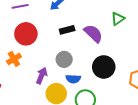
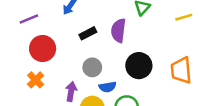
purple semicircle: (93, 33) -> (118, 31), turned -114

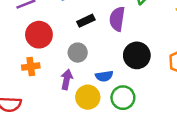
gray circle: (92, 67) -> (78, 53), moved
orange cross: (36, 80) -> (31, 67), turned 35

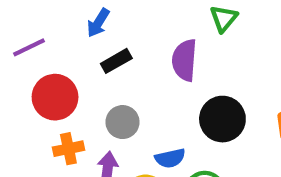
black rectangle: (86, 21) -> (116, 61), moved
orange cross: (31, 67) -> (68, 149), moved

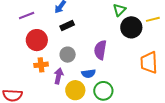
purple semicircle: (184, 60) -> (100, 50), moved
black circle: (222, 119) -> (131, 27), moved

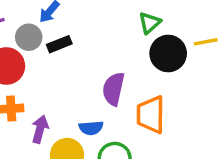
gray circle: (68, 55) -> (29, 37), moved
orange trapezoid: (149, 63) -> (151, 115), moved

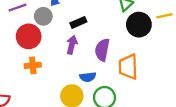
black rectangle: (59, 44) -> (78, 22), moved
purple arrow: (40, 129) -> (72, 45), moved

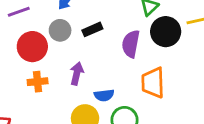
gray circle: (43, 16) -> (60, 30), moved
purple arrow: (72, 45) -> (77, 74), moved
purple semicircle: (102, 50) -> (131, 44), moved

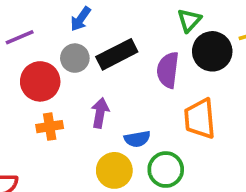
black rectangle: (92, 29) -> (117, 54), size x1.5

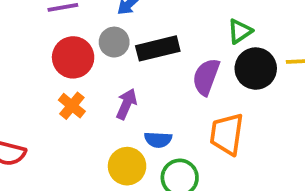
orange cross: (50, 127) -> (72, 106), turned 35

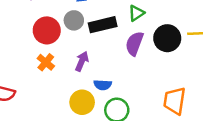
green triangle: (240, 31) -> (136, 13), moved
orange trapezoid: (227, 134) -> (175, 101), moved

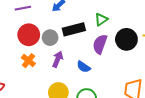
gray circle: (74, 20) -> (50, 38), moved
blue semicircle: (103, 85) -> (83, 67), moved, turned 32

